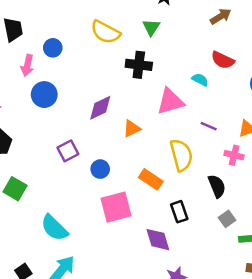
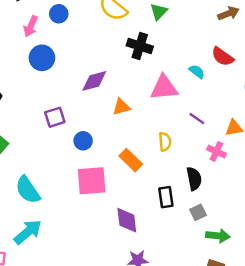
yellow semicircle: (181, 155) -> (165, 142), size x0.6
black rectangle: (179, 212) -> (166, 197), moved

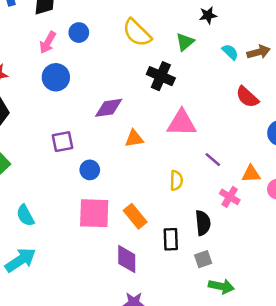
cyan semicircle: (197, 72) -> (230, 52), moved
orange rectangle: (131, 160) -> (135, 216), moved
cyan semicircle: (28, 190) -> (25, 215), size x0.7

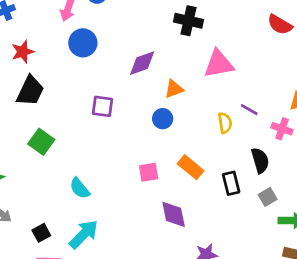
purple square: (63, 142) -> (102, 106), turned 30
purple line: (213, 160) -> (249, 110), moved
blue circle: (90, 170) -> (163, 119), moved
pink square: (94, 213) -> (149, 172), size x0.6
purple diamond: (127, 259) -> (174, 214), moved

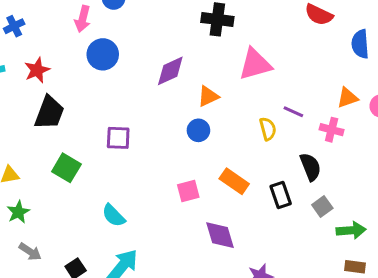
purple square: (102, 106) -> (118, 138), moved

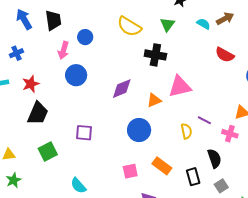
orange triangle: (208, 96) -> (154, 100), moved
blue circle: (198, 130) -> (139, 130), size x1.5
green square: (66, 168) -> (48, 152), turned 30

